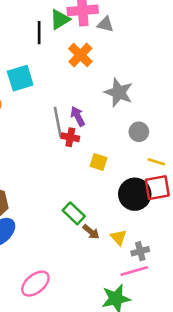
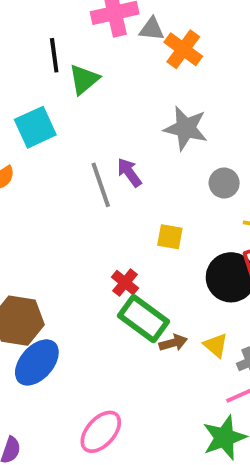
green triangle: (60, 19) -> (84, 79), moved
orange cross: (80, 55) -> (183, 49), moved
red cross: (70, 137) -> (125, 283), moved, turned 36
green rectangle: (74, 213) -> (144, 319), size x1.4
brown arrow: (91, 232) -> (173, 343), turned -48

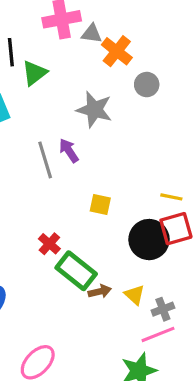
gray star: (186, 128) -> (94, 110), moved
gray circle: (224, 183) -> (147, 85), moved
red cross: (125, 283) -> (49, 244), moved

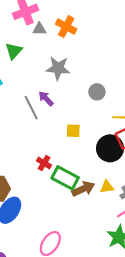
gray triangle: (92, 34) -> (39, 29), moved
gray circle: (147, 85) -> (97, 92), moved
brown arrow: (100, 291) -> (83, 189), size x1.5
yellow triangle: (134, 295) -> (107, 187), turned -40

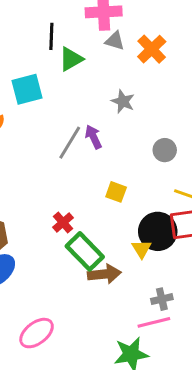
gray star: (58, 68) -> (123, 101), size x0.7
gray line: (31, 108) -> (70, 143), turned 40
yellow triangle: (107, 187) -> (142, 249), moved, turned 48

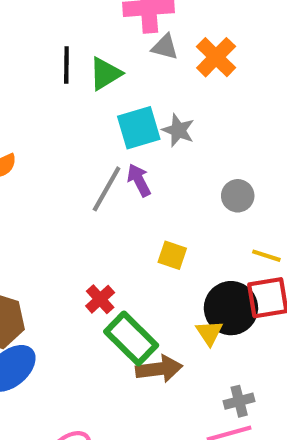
black line: (51, 36) -> (66, 65), moved
cyan square: (27, 89) -> (139, 128), moved

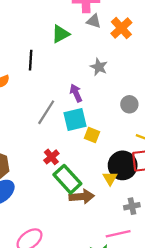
black line: (66, 65) -> (31, 60), moved
cyan square: (139, 128) -> (75, 119), moved
gray line: (107, 189) -> (46, 112), moved
gray cross: (239, 401) -> (132, 206), moved

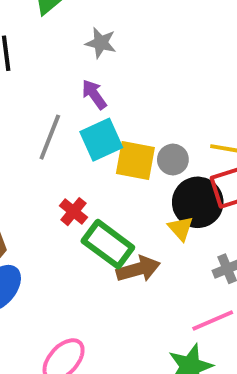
gray star: (99, 67) -> (101, 43), moved
gray circle: (129, 104) -> (173, 160), moved
yellow square: (92, 135) -> (135, 160), size x1.5

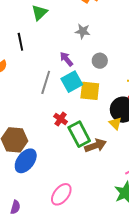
gray star: (101, 43) -> (83, 31), moved
gray circle: (173, 160) -> (100, 61), moved
green rectangle: (108, 244) -> (79, 134), turned 30

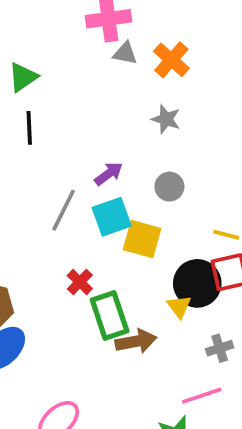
green triangle: (40, 13) -> (23, 77), moved
gray star: (83, 31) -> (166, 119), moved
purple arrow: (66, 59) -> (109, 174), turned 84

